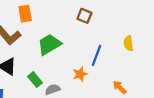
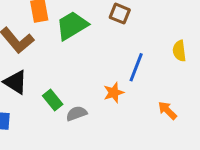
green trapezoid: (49, 44) -> (72, 26), moved

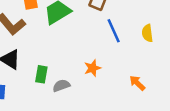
blue line: (136, 67) -> (114, 31), moved, turned -45
green rectangle: (53, 100) -> (41, 74), turned 49

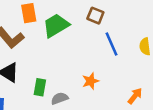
orange arrow: (137, 83) -> (135, 96), turned 84

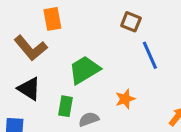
green trapezoid: (56, 25) -> (84, 70), moved

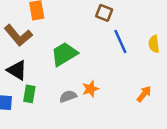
orange star: (125, 99) -> (90, 89), moved
green rectangle: (65, 106) -> (29, 94), moved

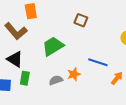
brown square: (104, 13) -> (81, 20), moved
blue line: (120, 42) -> (98, 62), moved, turned -48

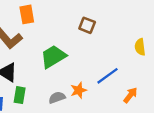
blue line: (98, 62) -> (108, 76), turned -54

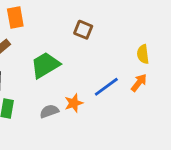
orange arrow: (130, 95) -> (139, 83), moved

